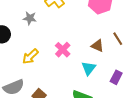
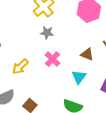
gray star: (30, 18) -> (47, 33), moved

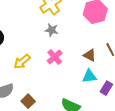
cyan triangle: (79, 77) -> (89, 76), moved, turned 42

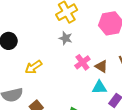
pink cross: (55, 57) -> (82, 62), moved

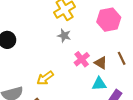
yellow arrow: (33, 67) -> (45, 78), moved

